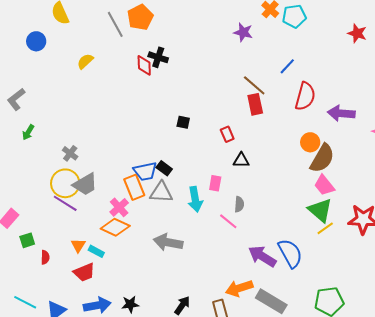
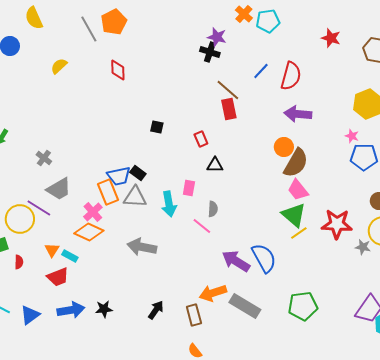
black cross: (158, 57) -> (210, 52), moved
red semicircle: (305, 96) -> (291, 76), moved
purple arrow: (341, 113) -> (298, 114), moved
yellow circle: (65, 183) -> (20, 219), moved

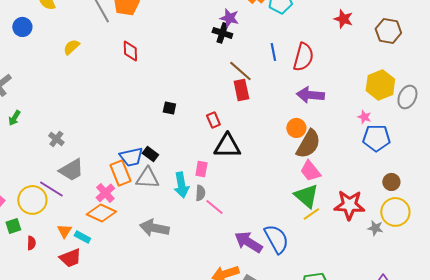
blue line: (261, 71) -> (273, 52), turned -54
black triangle: (215, 165) -> (227, 146), size x1.6
gray semicircle: (213, 209) -> (200, 193), moved

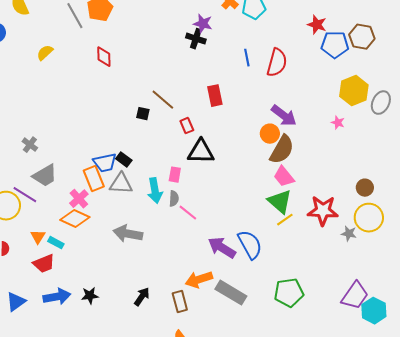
brown line: (240, 71) -> (163, 100), moved
purple arrow: (310, 95) -> (284, 116), moved, turned -148
blue pentagon: (376, 138) -> (335, 45), moved

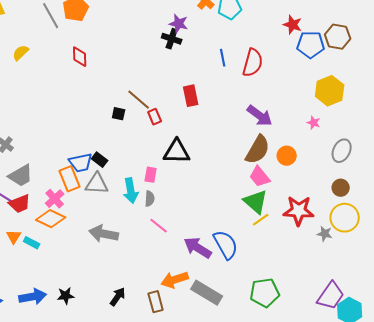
gray ellipse: (381, 103) -> (342, 151), moved
red rectangle: (187, 126) -> (155, 117), moved
orange circle: (270, 134) -> (287, 156), moved
pink line: (188, 213) -> (159, 226), moved
red trapezoid: (44, 264) -> (20, 204), moved

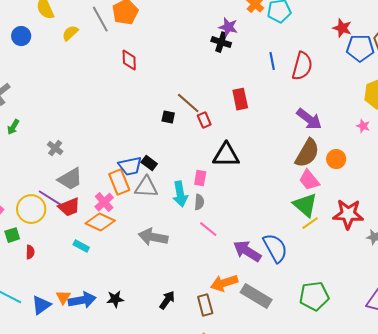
yellow semicircle: (21, 53) -> (70, 33), moved
orange triangle: (14, 237) -> (63, 297), moved

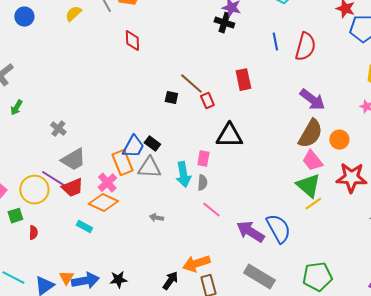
blue trapezoid: (130, 166) -> (133, 147), turned -50
red star: (348, 214) -> (351, 178), moved
gray arrow: (153, 237) -> (156, 218), size x0.5
orange arrow: (224, 283) -> (196, 264), moved

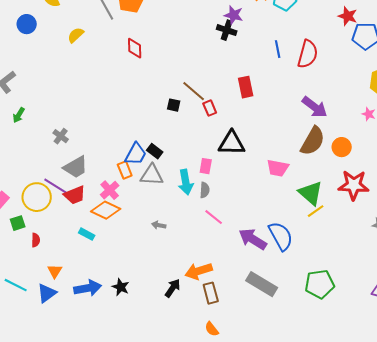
yellow semicircle: (73, 14) -> (76, 35), moved
pink trapezoid: (312, 161) -> (278, 168), moved, turned -40
orange rectangle: (122, 163) -> (125, 170), size x0.7
orange triangle: (66, 278) -> (55, 271), moved
black star: (118, 280) -> (121, 287), turned 30

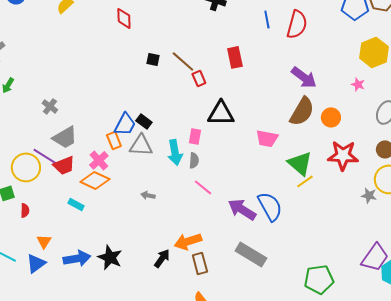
black square: (174, 105) -> (153, 59), moved
green pentagon: (320, 284) -> (319, 279), moved
black star: (121, 287) -> (110, 257), size x1.4

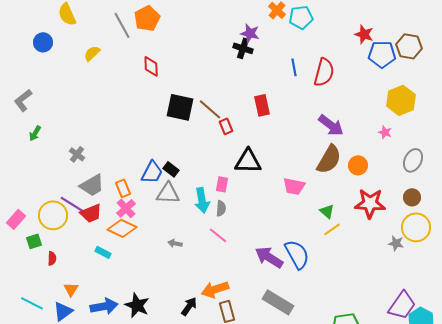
black square: (153, 59) -> (180, 107), size x2.0
orange rectangle: (114, 140) -> (123, 188), moved
green triangle: (300, 163) -> (327, 211), size x0.6
pink line: (203, 187) -> (218, 235), moved

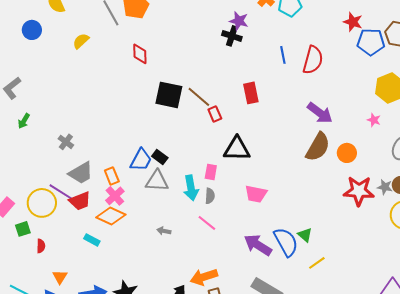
pink trapezoid: (294, 186) -> (256, 194), moved
green triangle: (327, 211) -> (305, 235), moved
yellow line: (332, 229) -> (317, 263), moved
gray star: (396, 243) -> (385, 187), moved

